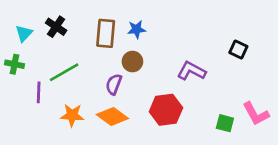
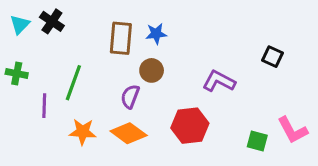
black cross: (56, 27) -> (52, 21), moved
cyan triangle: (24, 33) -> (20, 24), moved
green line: (64, 72) -> (73, 83), turned -40

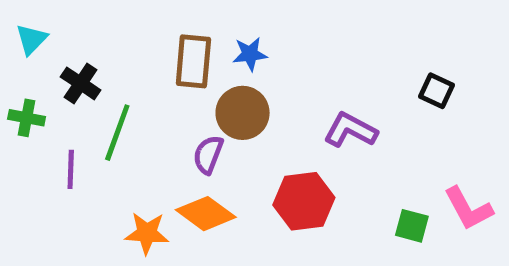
black cross: (52, 21) -> (81, 83), moved
brown circle: (152, 70) -> (243, 113), size x1.4
orange star: (83, 132) -> (147, 233), moved

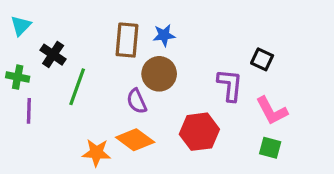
black square: (436, 91) -> (262, 59), moved
purple L-shape: (351, 130) -> (230, 85), turned 68
purple semicircle: (208, 155) -> (137, 101), turned -45
purple line: (71, 169) -> (29, 111), moved
pink L-shape: (468, 209) -> (272, 111), moved

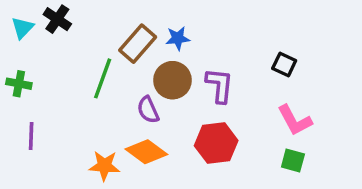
brown rectangle: (127, 40) -> (138, 44), turned 36
black cross: (53, 55) -> (57, 19), moved
purple L-shape: (230, 85) -> (220, 85), moved
green line: (77, 87) -> (103, 78), moved
purple line: (29, 111) -> (31, 136), moved

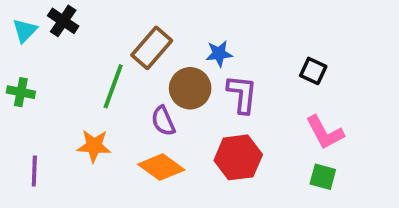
blue star: (178, 38) -> (219, 54), moved
purple line: (31, 136) -> (34, 171), moved
orange star: (104, 166) -> (94, 146), moved

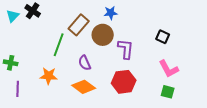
blue star: (219, 54) -> (111, 13), moved
brown circle: (190, 88) -> (103, 35), moved
green cross: (21, 92) -> (11, 63), moved

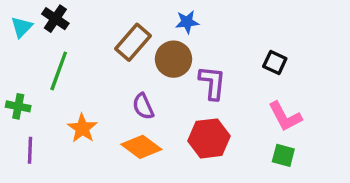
green line: (59, 45) -> (59, 71), moved
orange star: (49, 76) -> (82, 128), turned 30

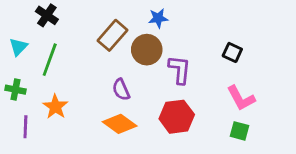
cyan triangle: (22, 27) -> (18, 47), moved
orange star: (82, 128) -> (55, 107), moved

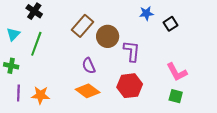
blue star: (158, 18) -> (146, 13), moved
black square: (232, 52) -> (170, 24), moved, turned 32
orange star: (55, 107) -> (40, 95), moved, turned -30

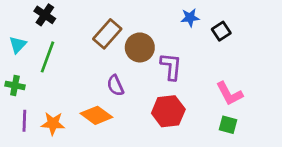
orange diamond: (88, 91) -> (96, 115), moved

